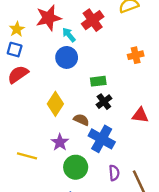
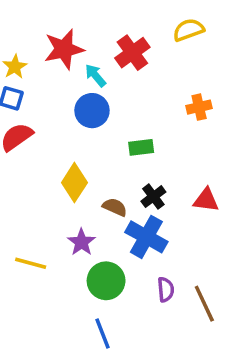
black cross: (104, 102) -> (153, 197), moved

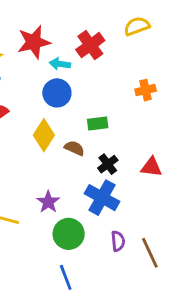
cyan arrow: (95, 75) -> (60, 64), turned -42
yellow diamond: (74, 183) -> (44, 135), moved
brown semicircle: (115, 207) -> (74, 148), moved

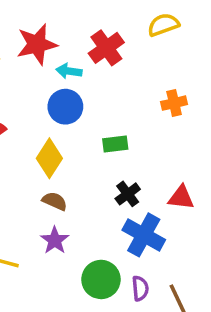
brown semicircle: (74, 148) -> (55, 201), moved
blue cross: (102, 198) -> (144, 235), moved
green circle: (69, 234) -> (101, 279), moved

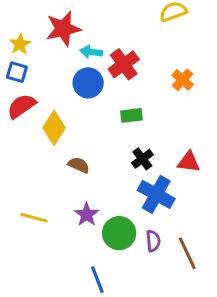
red cross: (106, 48) -> (124, 64), moved
orange cross: (174, 103) -> (183, 80), turned -35
yellow diamond: (49, 158) -> (54, 128), moved
purple star: (55, 240) -> (87, 215), moved

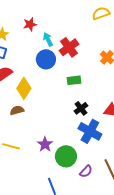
red star: (63, 29) -> (30, 24), size x0.6
cyan arrow: (91, 52) -> (48, 39), turned 56
brown semicircle: (79, 165) -> (17, 110), moved, turned -40
purple semicircle: (153, 241) -> (86, 171), moved, turned 48

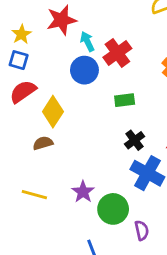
red star: (30, 24) -> (62, 20), size x1.5
purple semicircle: (86, 171) -> (142, 230), turned -56

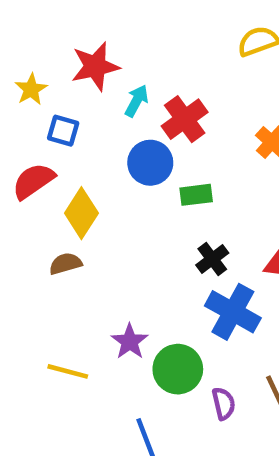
cyan arrow: (87, 41) -> (137, 101), turned 54
blue square: (19, 60) -> (63, 131), moved
blue circle: (84, 70) -> (150, 163), moved
yellow line: (34, 195) -> (68, 371), moved

